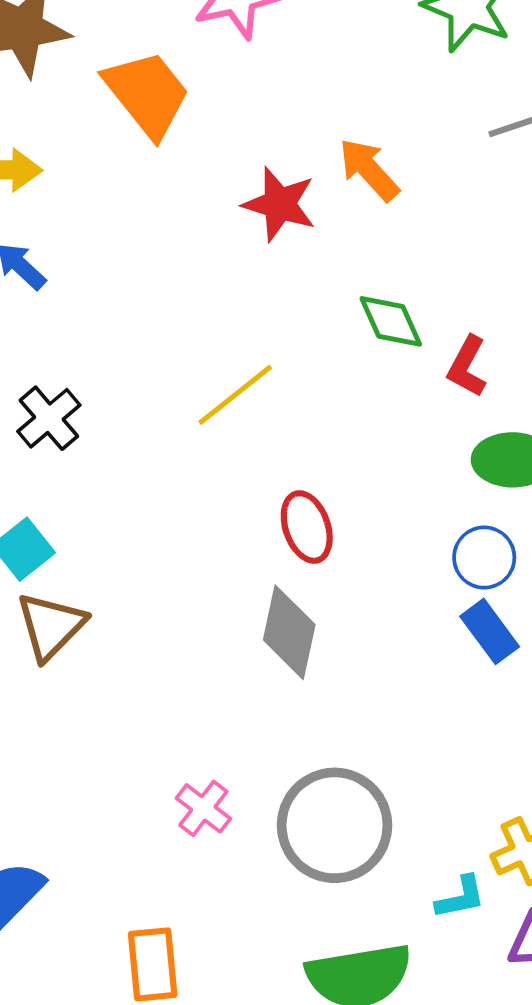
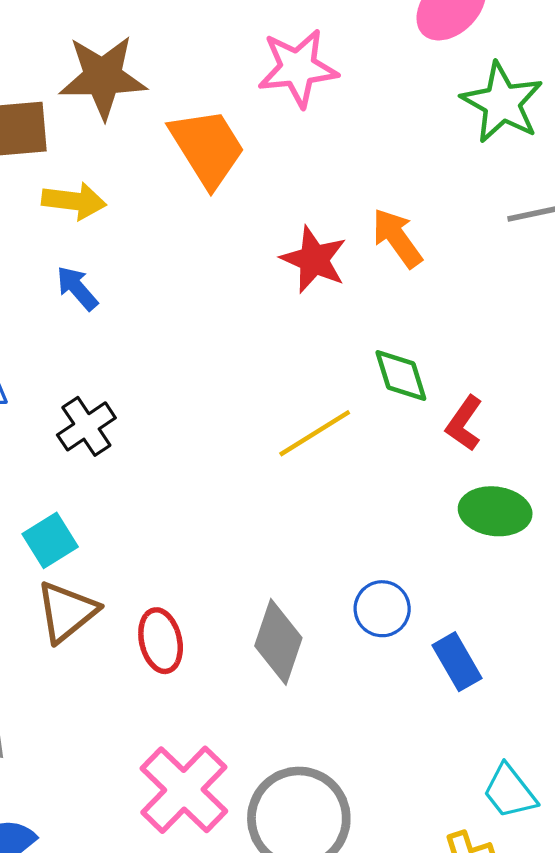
yellow line: (235, 395) -> (315, 433), moved
red ellipse: (307, 527) -> (161, 641), moved
blue circle: (484, 557) -> (382, 609), moved
pink cross: (203, 808) -> (184, 790), size x1.8

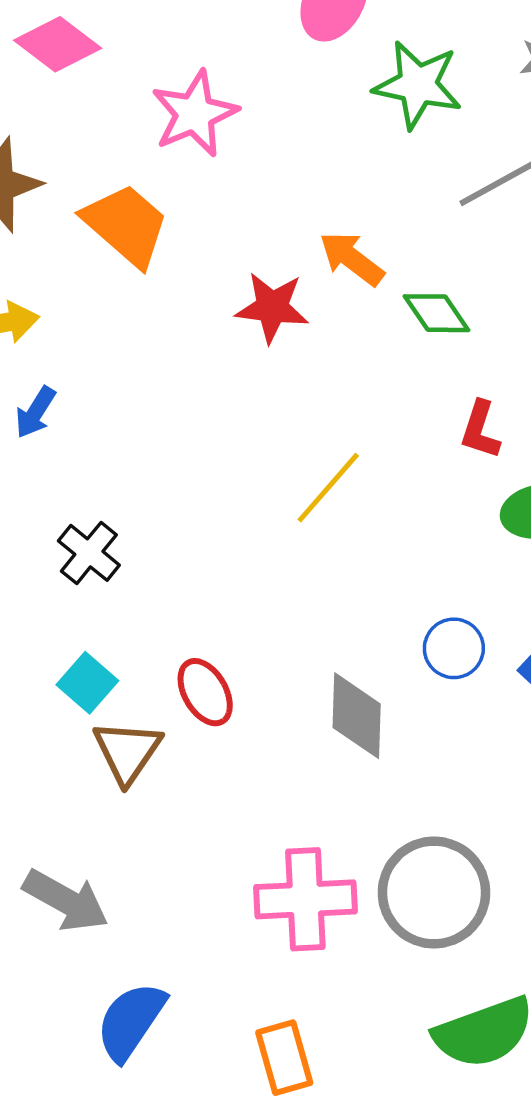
blue arrow: (77, 288) -> (35, 412), turned -90
green diamond: (401, 375) -> (437, 313), moved
red ellipse: (161, 641) -> (205, 692), moved
pink cross: (184, 790) -> (305, 899), turned -30

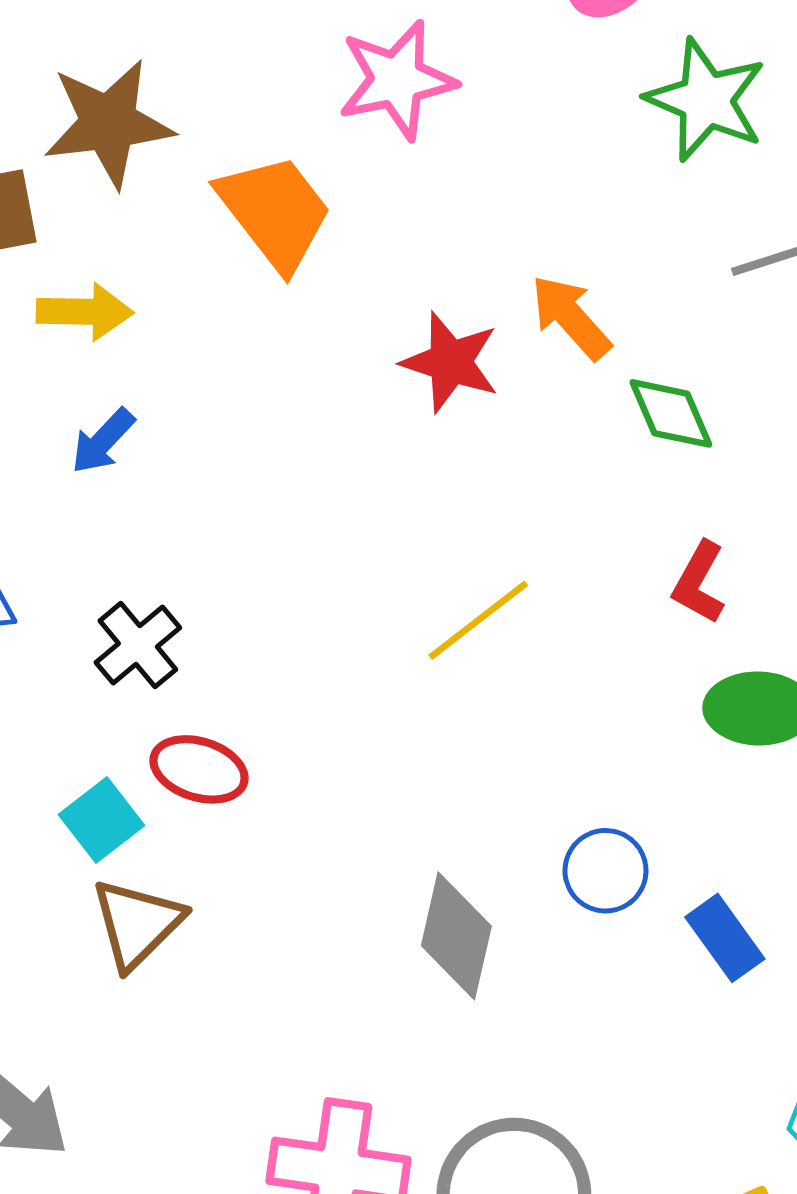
red ellipse: (205, 692) -> (199, 769), moved, turned -54

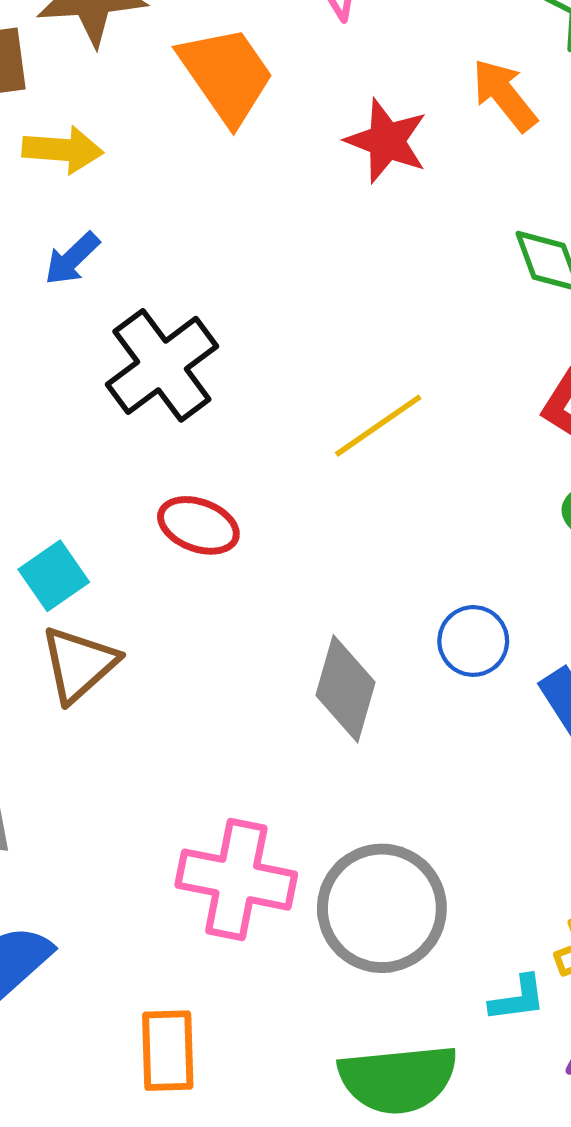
orange arrow: (571, 317) -> (504, 95), moved
red star: (450, 362) -> (387, 141), moved
black cross: (138, 645) -> (162, 365), moved, size x1.5
red ellipse: (199, 769) -> (198, 525), moved

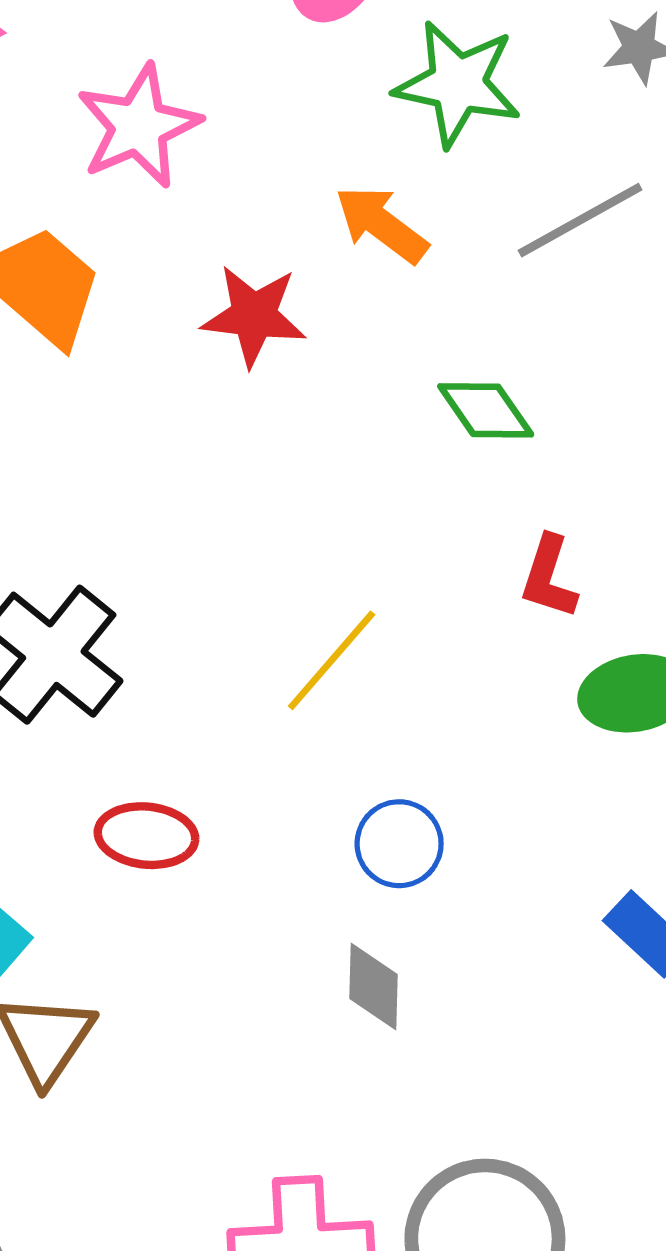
blue circle: (473, 641) -> (399, 844), moved
gray diamond: (345, 689) -> (373, 986), size x0.7

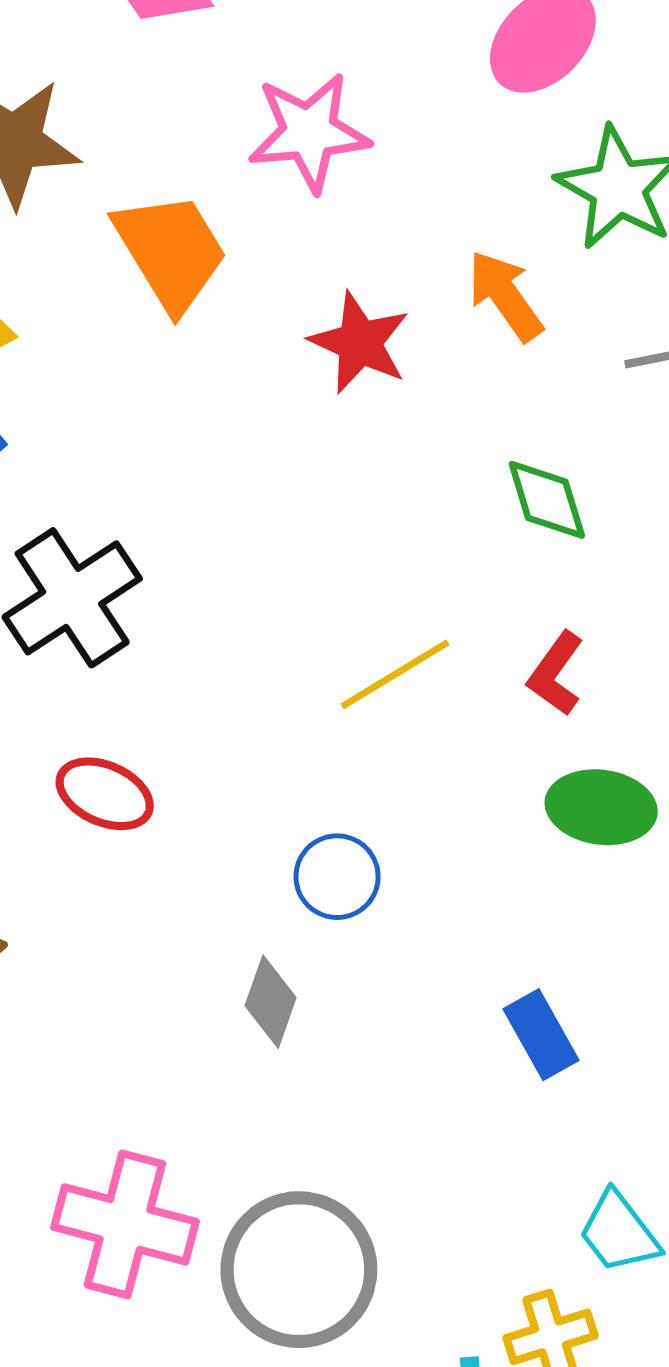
yellow line: (332, 660) -> (395, 674), moved

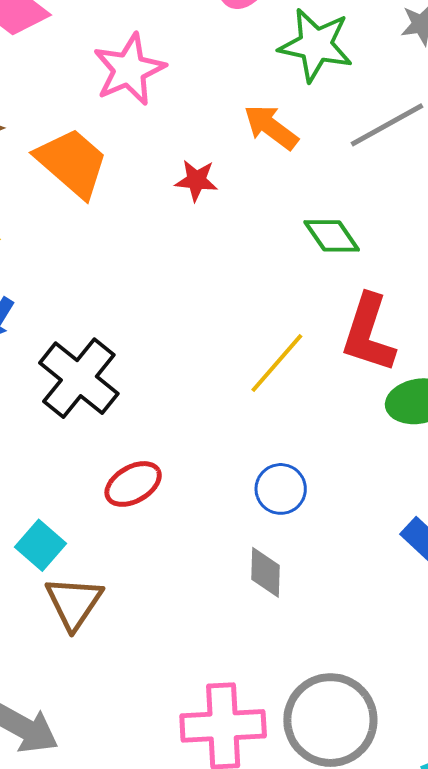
red star: (360, 343) -> (196, 180), size x0.7
red L-shape: (556, 674) -> (368, 333), size x1.6
red ellipse: (105, 794) -> (133, 484), turned -36

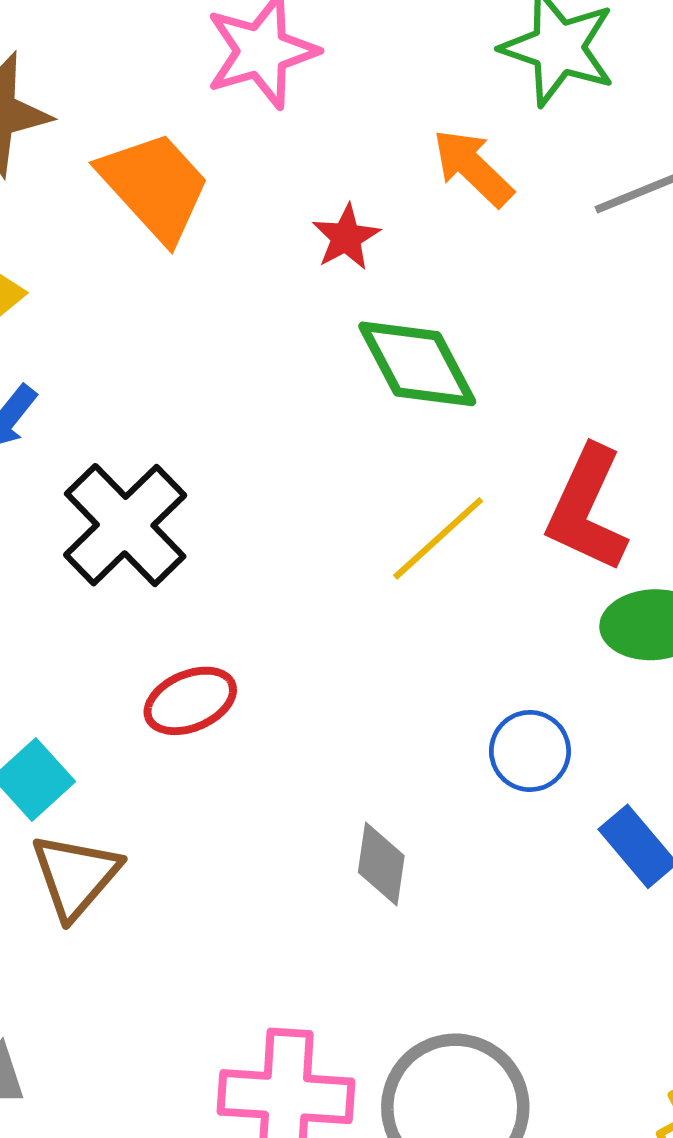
red star: (196, 180) -> (346, 237), turned 30
green diamond: (332, 236) -> (417, 364), moved, size x1.4
blue circle: (281, 489) -> (530, 751), moved

